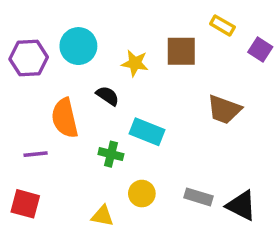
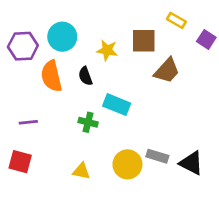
black semicircle: (108, 96) -> (85, 76), turned -144
brown trapezoid: (224, 110) -> (167, 71), moved, turned -68
orange semicircle: (65, 118) -> (51, 76), moved
yellow circle: (142, 194) -> (127, 164), moved, size x1.4

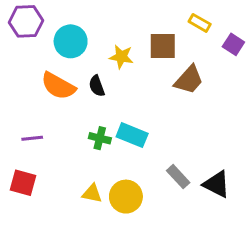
purple hexagon: (23, 46) -> (26, 21), moved
orange semicircle: (51, 76) -> (58, 86), turned -48
cyan rectangle: (117, 105) -> (132, 135), moved
gray rectangle: (157, 156) -> (178, 177), turned 30
yellow circle: (127, 164) -> (126, 197), moved

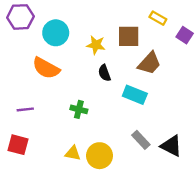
black semicircle: (97, 86) -> (104, 73), moved
cyan rectangle: (132, 135) -> (135, 95), moved

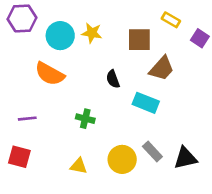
yellow star: (96, 45) -> (92, 33), moved
black triangle: (171, 146) -> (185, 158), turned -40
yellow circle: (100, 156) -> (122, 159), moved

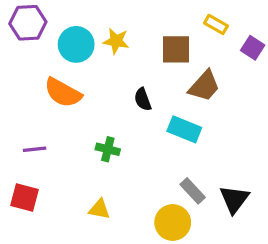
black triangle: (185, 158) -> (234, 199), turned -40
yellow circle: (122, 159) -> (173, 222), moved

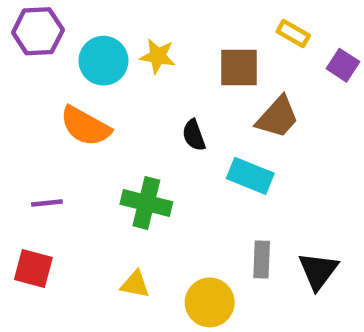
green cross: (108, 149) -> (146, 203), size x1.5
gray rectangle: (193, 191) -> (262, 259), turned 45
yellow circle: (173, 222) -> (210, 302), moved

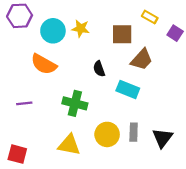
red square: (33, 269) -> (17, 154), moved
yellow triangle: (135, 284) -> (69, 145), size x1.5
yellow circle: (210, 302) -> (107, 134), moved

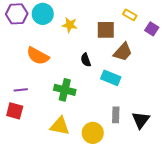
cyan circle: (53, 31) -> (43, 14), moved
yellow circle: (107, 134) -> (93, 133), moved
red square: (17, 154) -> (15, 111), moved

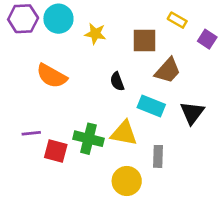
purple line: (21, 90) -> (31, 133), moved
green cross: (65, 90) -> (89, 139), moved
red square: (15, 111) -> (56, 151), moved
black triangle: (141, 120) -> (192, 113), moved
yellow triangle: (60, 126) -> (124, 133), moved

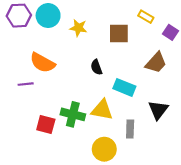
brown trapezoid: (168, 71) -> (156, 63), moved
black triangle: (192, 113) -> (158, 110), moved
purple line: (31, 133) -> (26, 84), moved

